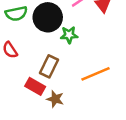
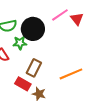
green star: (69, 35) -> (20, 43), moved

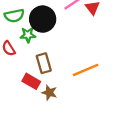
brown rectangle: (34, 68) -> (44, 63), turned -42

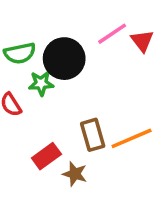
brown rectangle: (44, 63) -> (93, 135), moved
red rectangle: (31, 81) -> (46, 156), turned -66

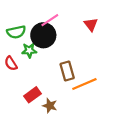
pink line: (112, 34) -> (50, 20), moved
brown rectangle: (93, 135) -> (67, 71), moved

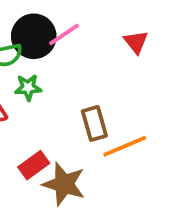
black circle: (43, 35) -> (34, 36), moved
brown star: (50, 106) -> (64, 184), size x1.6

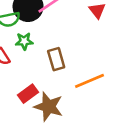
brown rectangle: (94, 123) -> (56, 59), moved

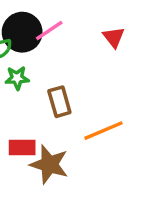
red rectangle: (28, 94) -> (22, 147), turned 36

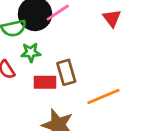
red rectangle: (22, 147) -> (45, 82), moved

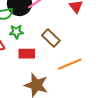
brown rectangle: (66, 72) -> (51, 38), moved, turned -30

